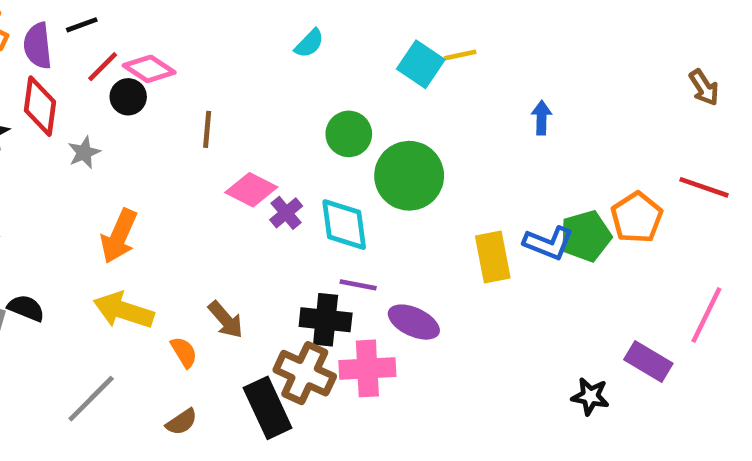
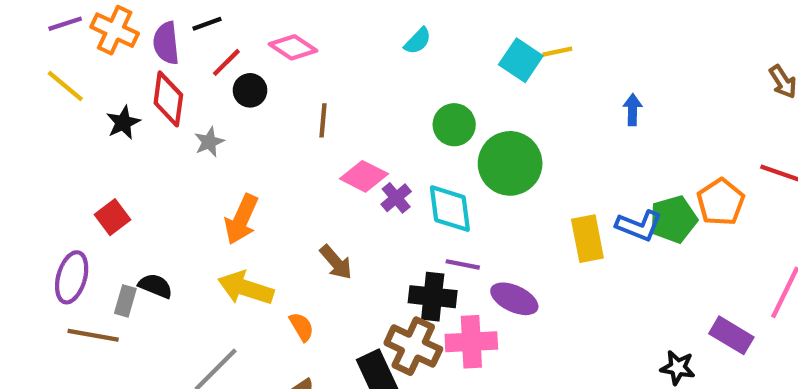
pink diamond: (149, 69) -> (293, 47), moved
brown arrow: (226, 320) -> (336, 262), moved

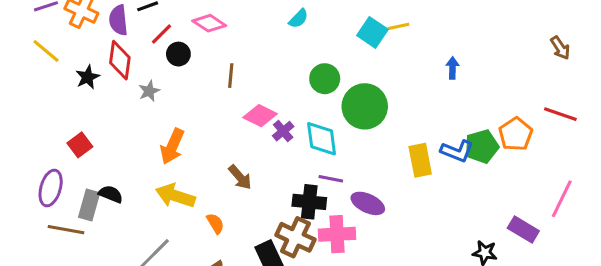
gray rectangle: (125, 301) -> (89, 205), size x1.4

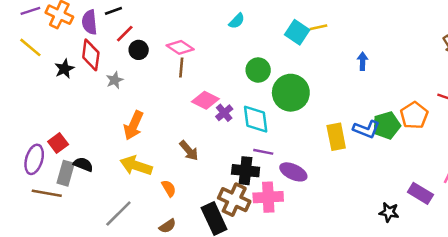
pink diamond: (209, 23) -> (180, 47), moved
red square: (80, 145) -> (58, 143), moved

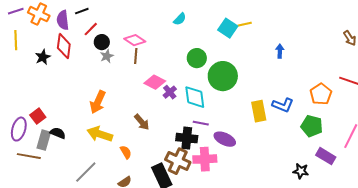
yellow line: (30, 47) -> (16, 40), turned 48
gray star: (115, 80) -> (107, 56), moved
green pentagon: (386, 125) -> (312, 126), moved, turned 30

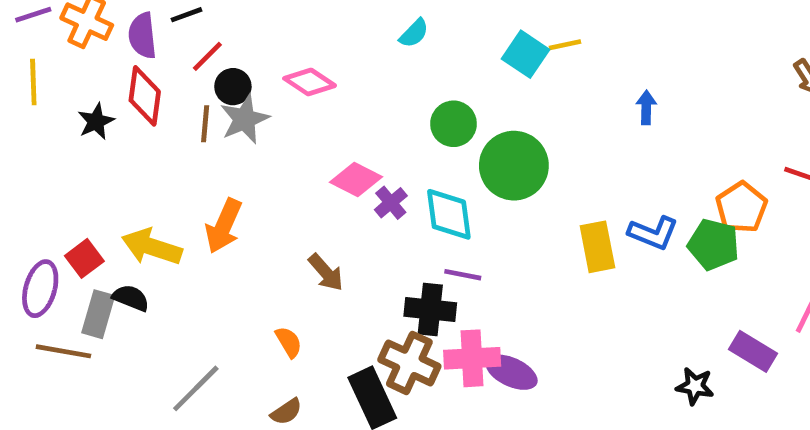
gray star: (107, 56) -> (245, 119), size x1.5
brown line: (136, 56) -> (205, 124), moved
green pentagon: (312, 126) -> (714, 245), moved
yellow arrow: (100, 134) -> (152, 247), moved
purple ellipse: (225, 139) -> (512, 372), moved

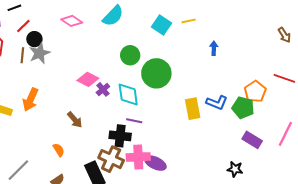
cyan semicircle: (414, 33) -> (113, 16), size x1.6
yellow line: (565, 45) -> (189, 21), moved
pink diamond: (310, 82) -> (72, 21), moved
purple rectangle: (753, 351) -> (252, 140), moved

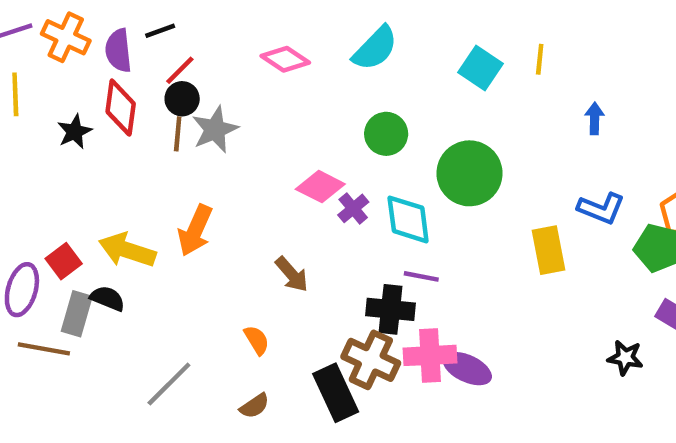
yellow line: (189, 21) -> (540, 59), turned -72
black circle: (34, 39) -> (182, 99), moved
green circle: (130, 55) -> (386, 134), moved
blue L-shape: (217, 103) -> (601, 208), moved
black star: (235, 169) -> (625, 358), moved

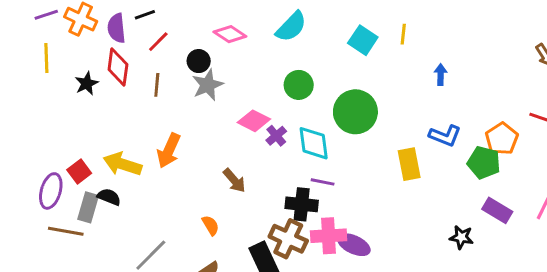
black circle: (182, 99) -> (199, 61), moved
gray star: (215, 129) -> (208, 85), moved

